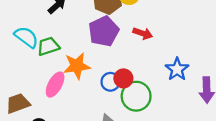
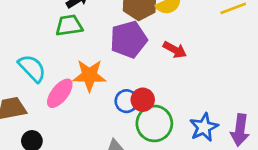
cyan semicircle: (26, 37) -> (32, 68), moved
green trapezoid: (48, 46) -> (69, 25), moved
blue star: (177, 69) -> (204, 127), moved

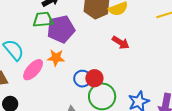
purple pentagon: (129, 39) -> (61, 29), moved
orange star: (89, 75) -> (56, 58), size x0.7

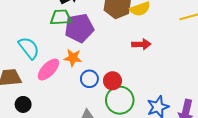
red arrow: (121, 42) -> (141, 44), turned -36
blue circle: (82, 79) -> (89, 79), moved

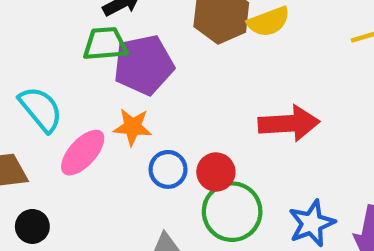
red arrow: (141, 44) -> (289, 123), moved, size x1.5

